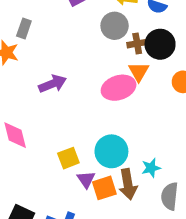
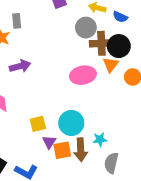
gray rectangle: (24, 29) -> (17, 21), turned -32
brown cross: (137, 44) -> (101, 43), size x1.5
orange triangle: (139, 72) -> (111, 65), moved
purple arrow: (53, 84) -> (20, 66), moved

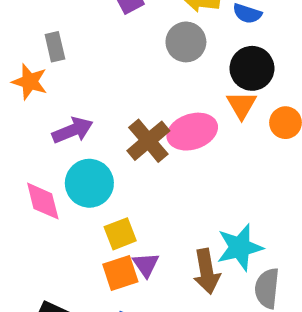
brown cross: (101, 43) -> (148, 141), moved, turned -30
cyan circle: (71, 123) -> (89, 183), moved
cyan star: (100, 139) -> (240, 247), size x1.6
orange square: (62, 150) -> (120, 273), moved

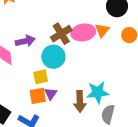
orange triangle: (241, 105) -> (102, 30), moved
purple arrow: (73, 130) -> (25, 41), moved
cyan circle: (89, 183) -> (53, 57), moved

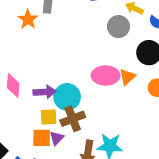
brown cross: (61, 34) -> (73, 119), moved
purple arrow: (25, 41) -> (45, 92), moved

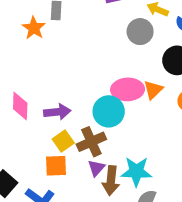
cyan circle: (67, 97) -> (109, 111), moved
yellow square: (49, 117) -> (63, 141), turned -30
purple triangle: (57, 138) -> (96, 168), moved

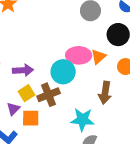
orange square: (56, 166) -> (31, 118), moved
purple triangle: (96, 168) -> (13, 109), moved
brown arrow: (111, 181) -> (105, 93), moved

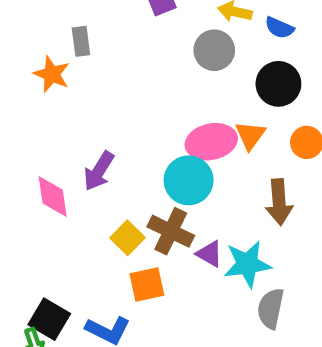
purple arrow: (23, 70) -> (99, 171), moved, turned 138
brown cross: (49, 95) -> (171, 231), turned -30
purple triangle: (13, 109) -> (209, 254), moved, turned -32

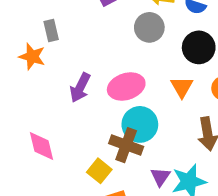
pink ellipse: (211, 142) -> (126, 87), moved
purple arrow: (99, 171) -> (80, 88), moved
brown cross: (171, 231) -> (126, 145), moved
purple triangle: (209, 254) -> (160, 177), turned 40

